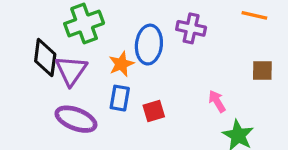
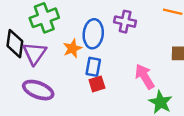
blue rectangle: (120, 98) -> (93, 67), moved
pink arrow: (217, 101) -> (145, 77), size x1.5

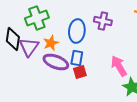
orange star: (72, 48) -> (51, 43), moved
purple ellipse: (38, 90) -> (56, 62), moved

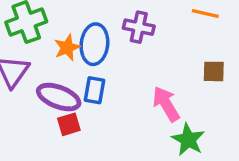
orange star: (51, 43) -> (67, 48), moved
red square: (80, 72) -> (69, 124), moved

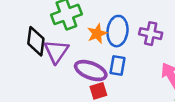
purple cross: (139, 27) -> (151, 34), moved

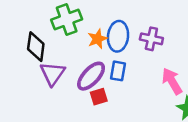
purple triangle: (56, 51) -> (53, 73), moved
purple ellipse: (91, 71) -> (91, 76), turned -68

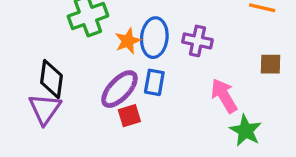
black diamond: (36, 47) -> (51, 79), moved
purple triangle: (53, 73) -> (45, 109), moved

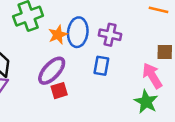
blue rectangle: (154, 82) -> (101, 66), moved
pink arrow: (224, 96) -> (152, 76), moved

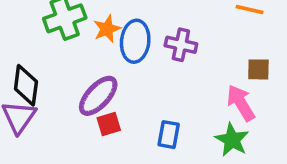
orange star: (58, 35) -> (107, 29), moved
blue rectangle: (101, 66) -> (169, 135), moved

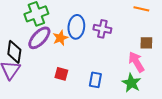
orange star: (107, 29) -> (60, 38), moved
purple ellipse: (98, 96) -> (39, 38), moved
red square: (109, 124) -> (61, 74), turned 32

